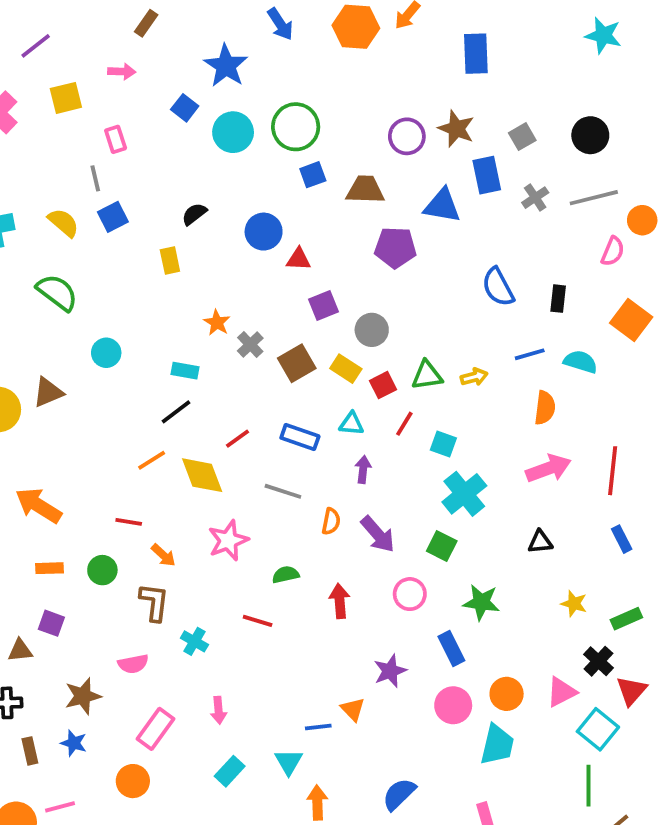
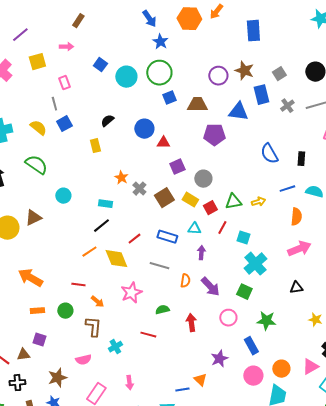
blue star: (226, 66) -> (160, 42), moved, size x0.7
cyan cross: (194, 641) -> (115, 347), turned 32

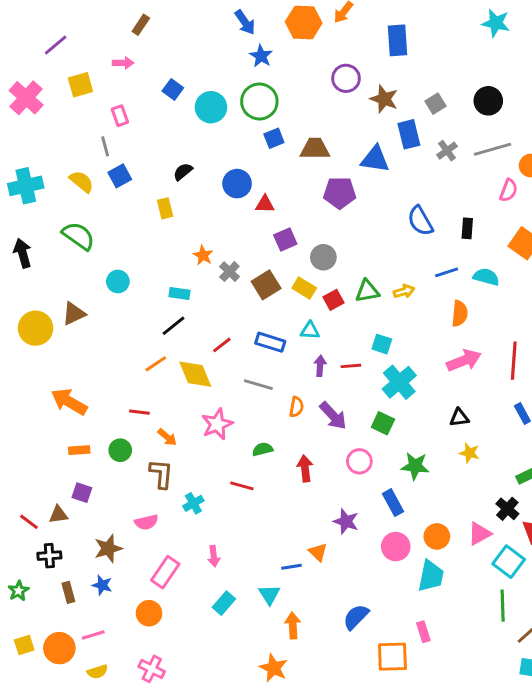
purple circle: (218, 76) -> (346, 78), moved
red line: (222, 228) -> (351, 366), moved, turned 56
yellow star: (315, 320) -> (469, 453), moved
purple star: (219, 359) -> (346, 521), turned -30

